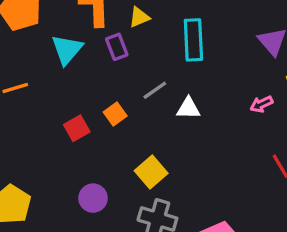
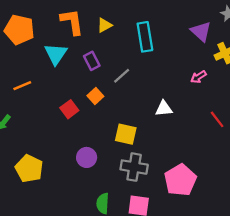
purple rectangle: (117, 47) -> (92, 61), moved
white triangle: (188, 108) -> (164, 108), moved
yellow square: (151, 172) -> (126, 134), turned -30

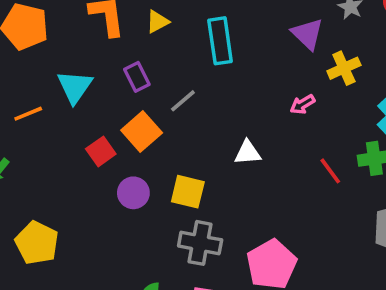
cyan triangle: (56, 54) -> (75, 87), moved
orange square: (95, 96) -> (142, 132), size x1.5
purple circle: (87, 157) -> (133, 193), moved

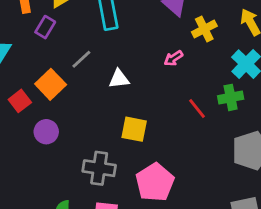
purple rectangle: (137, 77) -> (45, 27), moved, turned 60
white triangle: (248, 153) -> (119, 79), moved
yellow square: (188, 192) -> (134, 129), moved

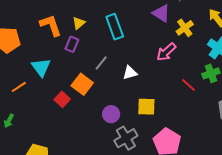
pink arrow: (173, 58) -> (166, 52), size x1.5
purple circle: (46, 132) -> (111, 114), moved
gray cross: (99, 168) -> (126, 138), turned -30

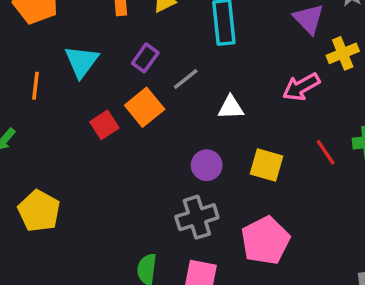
purple rectangle: (72, 44) -> (145, 58), moved
orange line: (19, 87) -> (36, 86), turned -63
yellow square: (146, 107) -> (266, 165), moved
purple circle: (111, 114) -> (207, 165), moved

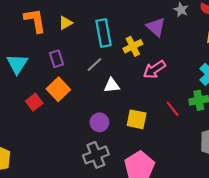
yellow cross: (343, 53) -> (133, 46), moved
purple rectangle: (145, 58) -> (56, 59), turned -49
gray line: (186, 79) -> (95, 65), moved

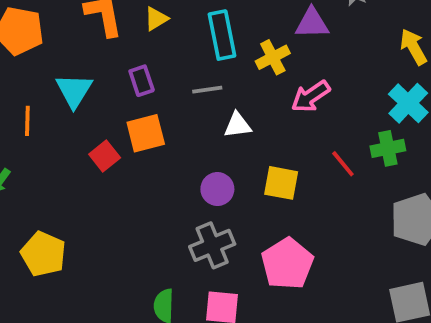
purple triangle: (156, 27) -> (312, 23), turned -42
gray line: (95, 65) -> (207, 90), turned 35
orange square: (58, 89) -> (146, 133), turned 30

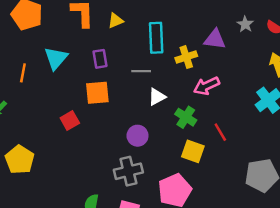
white triangle: (238, 125) -> (157, 97), turned -30
green cross: (388, 148) -> (186, 117), moved, turned 35
red square: (105, 156) -> (70, 121), moved
yellow square: (281, 183) -> (193, 151), moved

